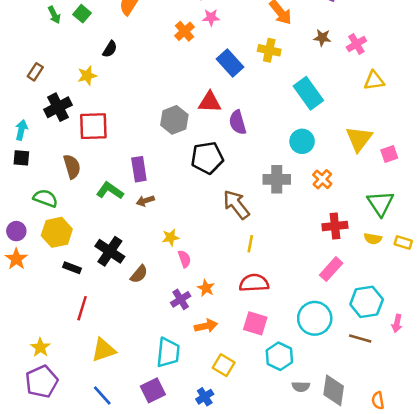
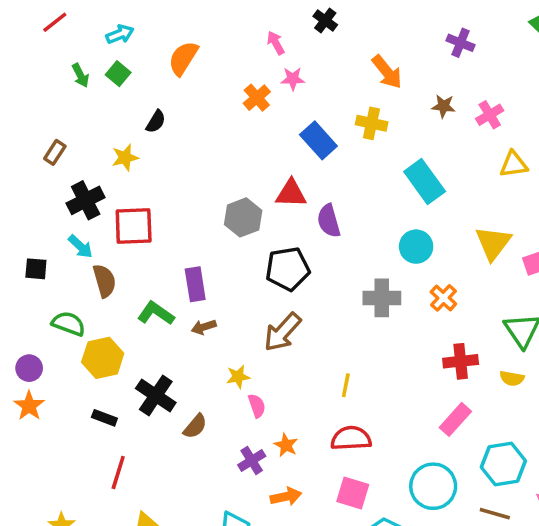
cyan arrow: (21, 130) -> (80, 247), moved, turned 120
brown arrow: (236, 205) -> (282, 332), moved, turned -100
yellow hexagon: (57, 232) -> (103, 358), moved

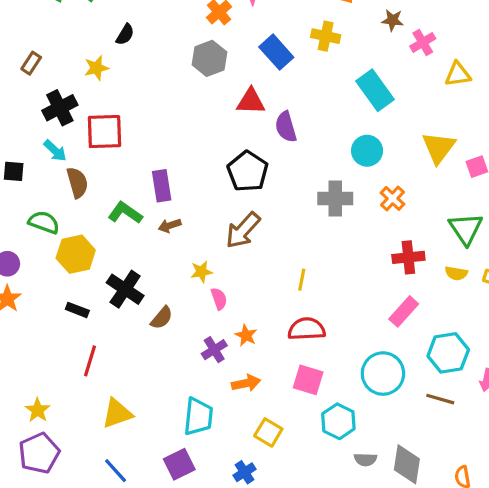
pink cross: (490, 115) -> (423, 42), moved
gray hexagon: (243, 217) -> (209, 58), moved
black pentagon: (288, 269) -> (248, 171), turned -30

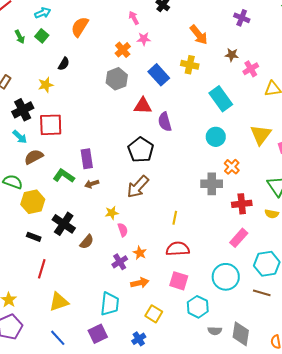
brown semicircle: (77, 183) -> (34, 157), turned -102
gray cross: (335, 198) -> (212, 184), moved

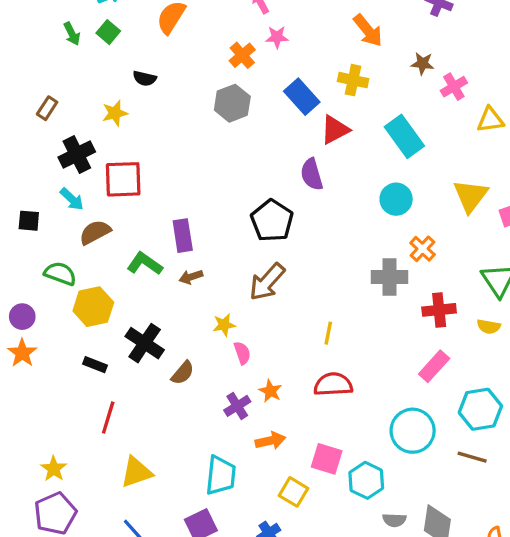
black semicircle: (64, 64) -> (145, 78), turned 72
red triangle: (143, 106) -> (335, 130), moved, turned -30
pink square: (179, 281) -> (327, 459), moved

